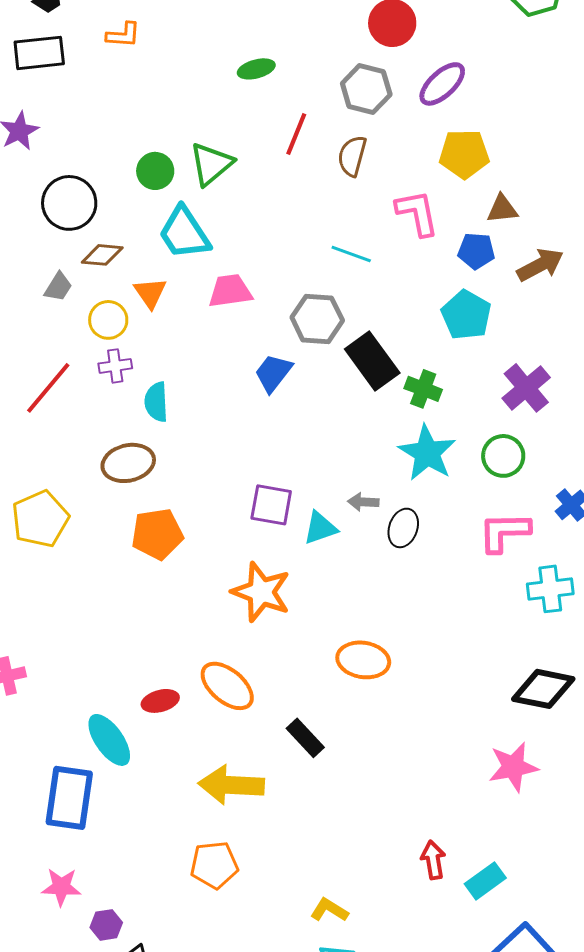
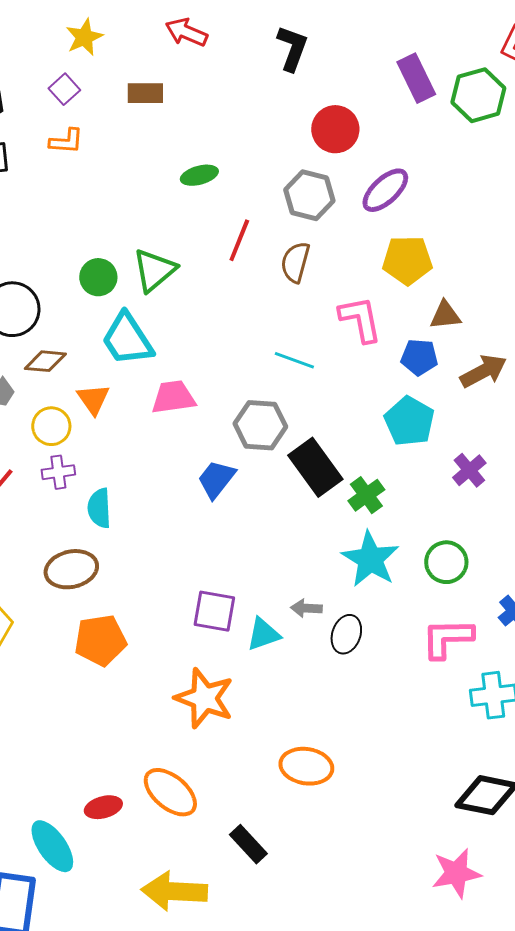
purple cross: (526, 388) -> (469, 470), moved, size x0.7
green cross: (423, 389) -> (366, 495), turned 33

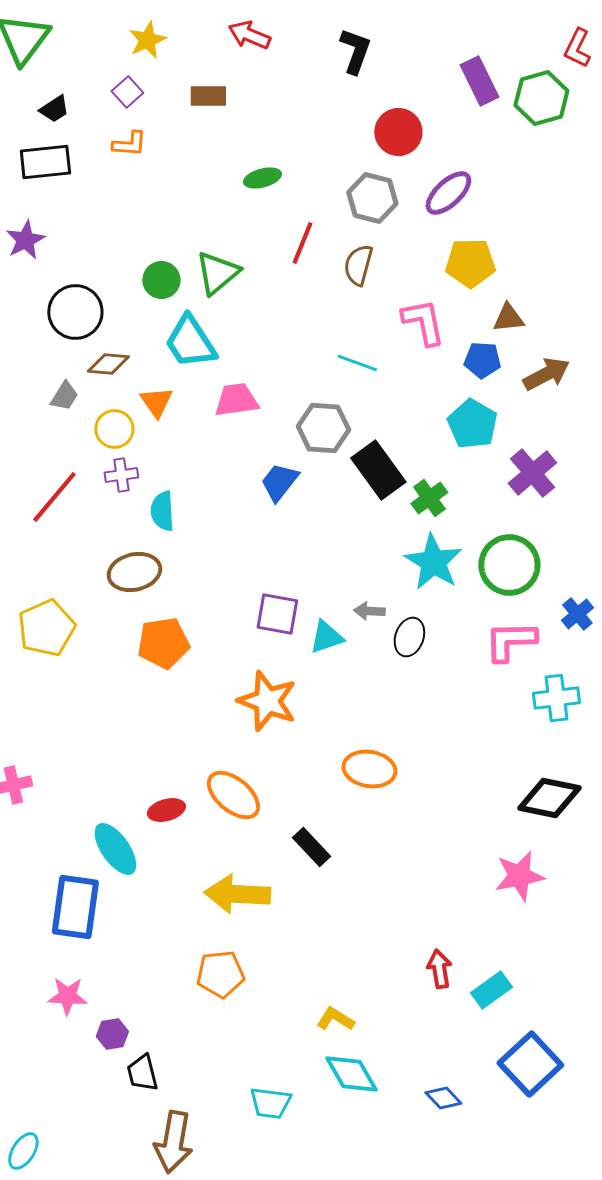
purple cross: (469, 470) -> (532, 473), size x1.4
green circle: (446, 562) -> (509, 565), size x1.4

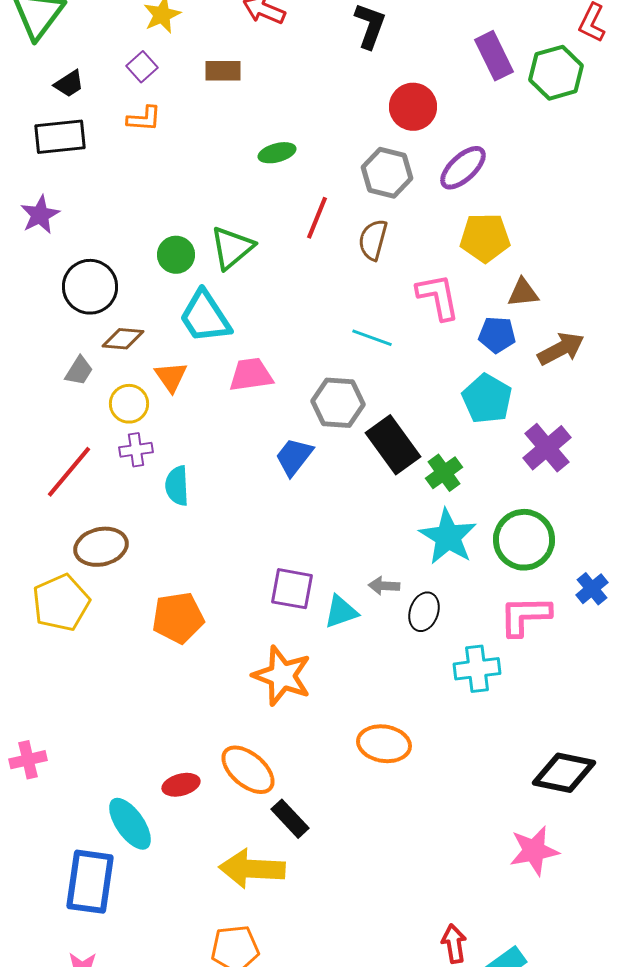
brown ellipse: (134, 572) -> (101, 547), moved
cyan cross: (556, 698) -> (477, 669), moved
black rectangle: (311, 847) -> (290, 819), moved

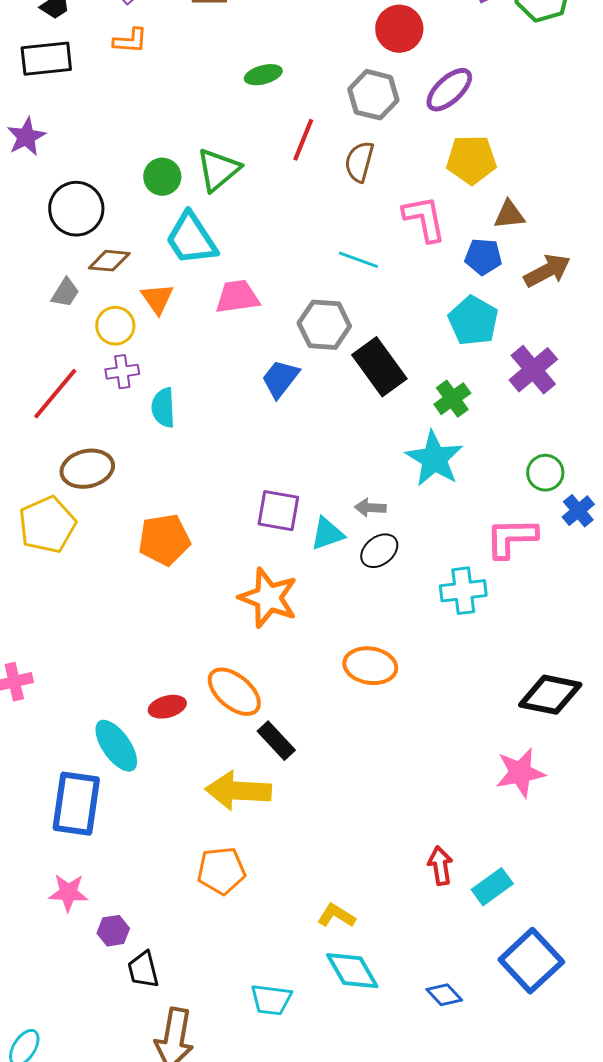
green cross: (444, 473) -> (452, 399), moved
green circle: (524, 540) -> (545, 473), moved, size x0.6
black ellipse: (424, 612) -> (379, 551), moved, turned 33

